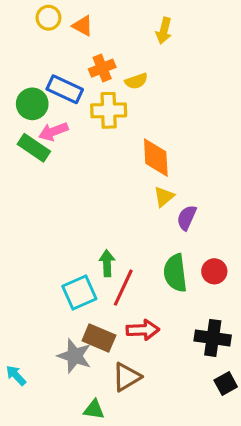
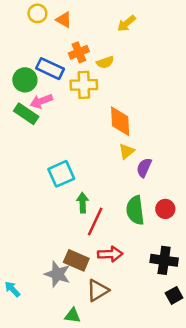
yellow arrow: (164, 31) -> (126, 23), turned 36
cyan square: (79, 292) -> (61, 174), moved

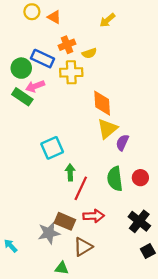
yellow triangle: (126, 151) -> (107, 129), size x1.5
black cross: (164, 260) -> (139, 221), turned 30
gray star: (58, 274) -> (49, 233), turned -30

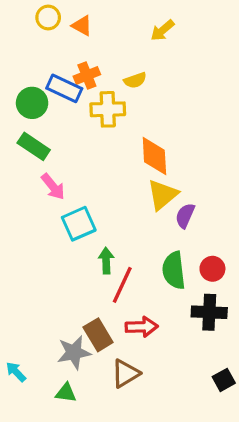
orange cross: (67, 45) -> (87, 75), moved
pink arrow: (35, 86) -> (53, 187), moved, turned -108
brown rectangle: (65, 221) -> (98, 335), turned 36
black cross: (139, 221) -> (209, 312), moved, turned -35
green triangle: (62, 268) -> (66, 393), moved

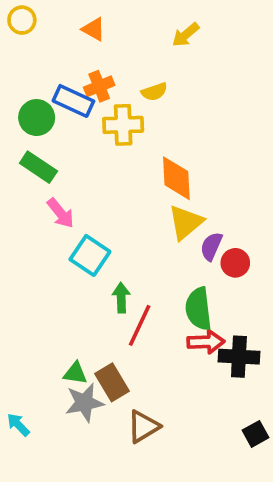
yellow circle: (48, 18) -> (22, 20), moved
cyan square: (79, 224) -> (90, 255), turned -32
red circle: (212, 269) -> (235, 263), moved
red arrow: (142, 327) -> (206, 342), moved
green triangle: (66, 393) -> (75, 373), moved

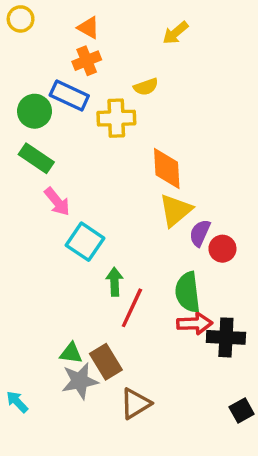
orange cross: (99, 86) -> (87, 61), moved

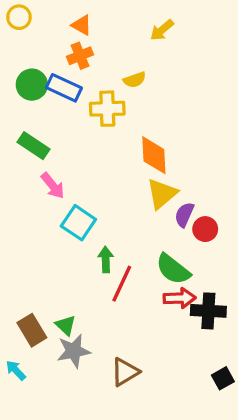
green circle: (35, 111) -> (32, 85), moved
green semicircle: (188, 292) -> (173, 269), turned -45
green triangle: (71, 353) -> (66, 325), turned 35
brown rectangle: (106, 362) -> (32, 330), moved

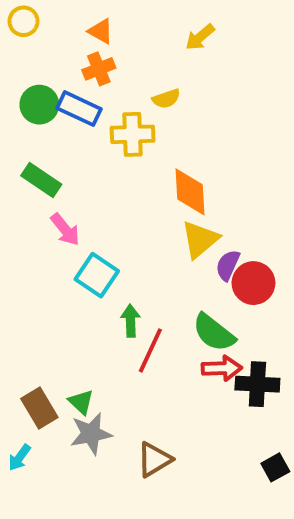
red circle: (205, 229) -> (253, 283), size x1.4
cyan arrow: (16, 370) -> (19, 458), turned -100

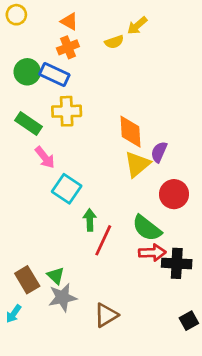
yellow semicircle: (166, 99) -> (114, 42), moved
yellow cross: (133, 134) -> (67, 111), moved
purple semicircle: (228, 265) -> (159, 152), moved

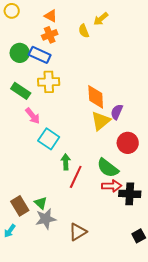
yellow semicircle: (114, 42) -> (84, 31), turned 88

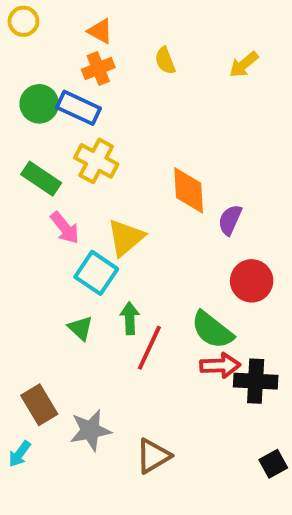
yellow arrow: (101, 19) -> (244, 65), moved
yellow cross: (49, 82) -> (96, 161), turned 30
yellow triangle: (101, 121) -> (126, 238), moved
green triangle: (41, 203) -> (81, 328), moved

